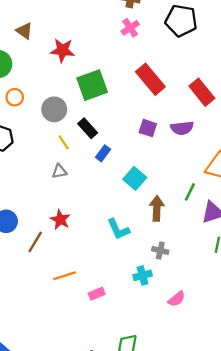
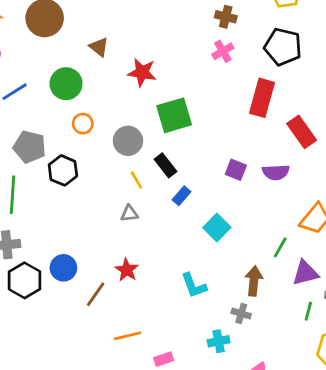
red rectangle: (150, 79) -> (262, 98), moved, turned 52
brown arrow: (157, 208) -> (254, 281), moved

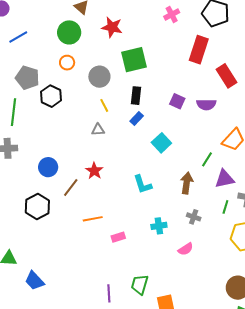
green circle: (66, 84) -> (69, 32), moved
black rectangle: (166, 165) -> (136, 96), moved, turned 42
black hexagon: (25, 280) -> (37, 207), moved
gray cross: (241, 313) -> (194, 217), moved

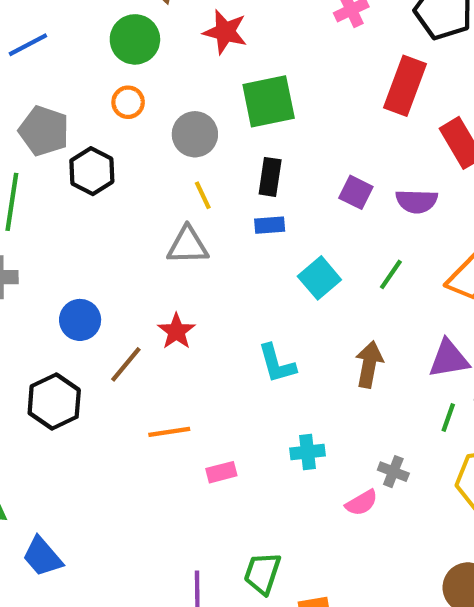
blue rectangle: (137, 119) -> (270, 225), turned 40
gray triangle: (98, 130) -> (188, 245), size x1.5
green line: (207, 159) -> (391, 274), moved
gray cross: (194, 217) -> (393, 472), moved

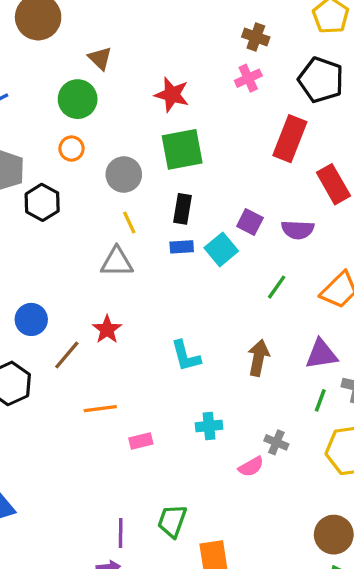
red star: (225, 32) -> (172, 95), moved
cyan square: (319, 278) -> (221, 249), moved

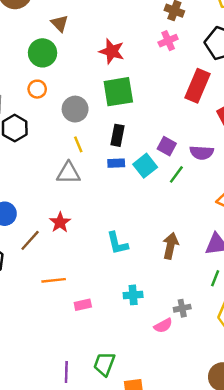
green line: (277, 287) -> (176, 174), moved
gray cross: (276, 442) -> (182, 308), turned -35

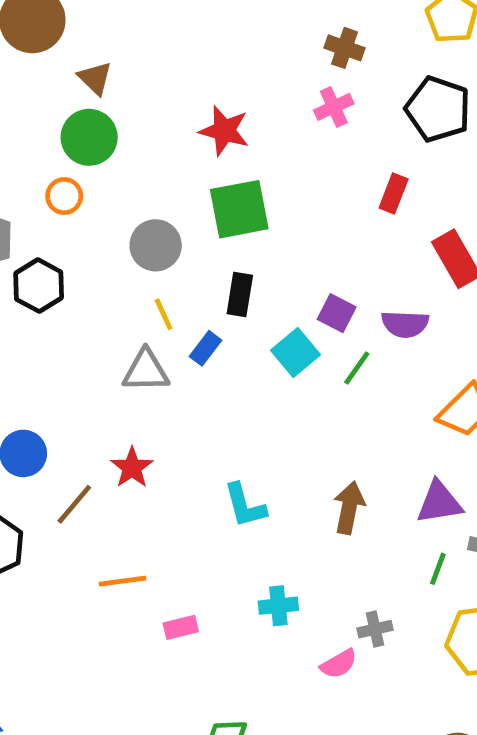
brown triangle: (60, 23) -> (95, 78), moved
red rectangle: (198, 86) -> (394, 193), size x0.6
orange circle: (37, 89) -> (64, 196), moved
blue rectangle: (116, 163) -> (206, 348), moved, turned -49

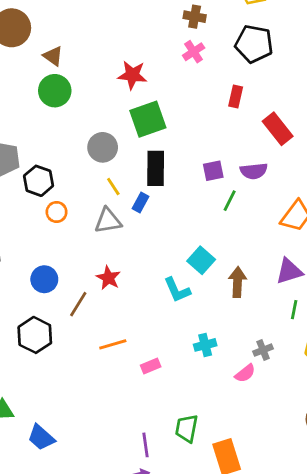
orange circle: (64, 196) -> (57, 212), moved
black rectangle: (240, 294) -> (156, 168), size x1.4
purple square: (337, 313) -> (213, 171), turned -30
cyan square: (295, 353) -> (201, 260), moved

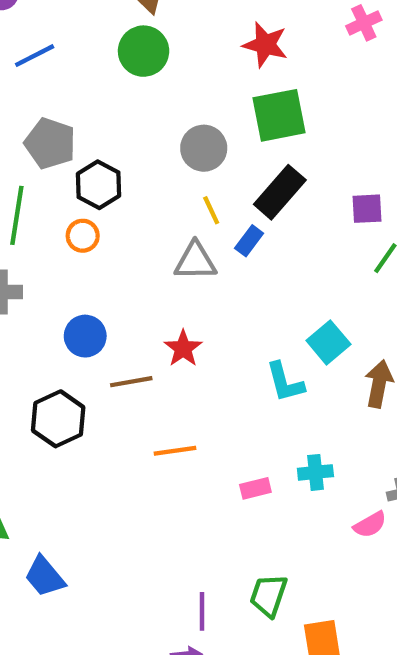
black rectangle: (156, 168) -> (280, 192), turned 32
orange circle: (57, 212) -> (83, 236), moved
brown line: (78, 304) -> (131, 382), turned 40
pink rectangle: (151, 366) -> (255, 488), moved

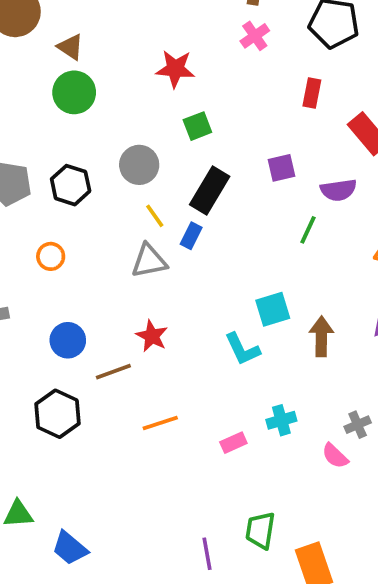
green square: (279, 115) -> (197, 126), size x0.6
black hexagon: (99, 185) -> (71, 185), moved
purple square: (367, 209) -> (281, 168), moved
cyan square: (328, 342) -> (273, 309), turned 33
pink semicircle: (370, 525) -> (335, 456), turned 84

